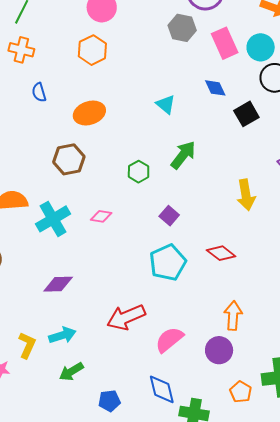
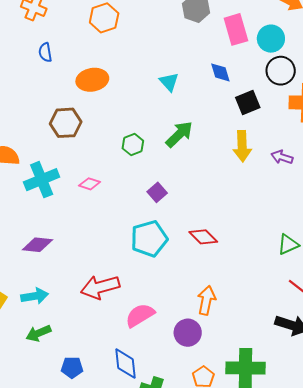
yellow arrow: (246, 195) -> (242, 146), moved

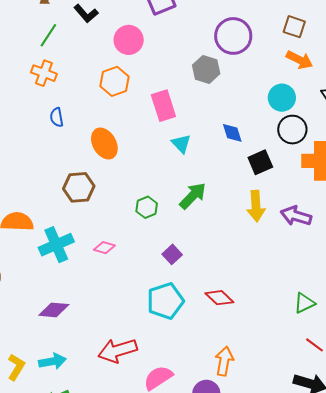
pink rectangle: (236, 29) -> (163, 106), moved
orange ellipse: (92, 80) -> (104, 144), turned 72
purple arrow: (282, 157) -> (296, 216), size x1.4

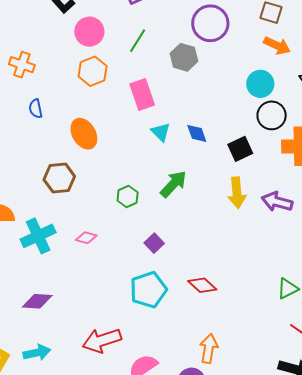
green line: (48, 35) -> (138, 41), moved
pink circle: (129, 40) -> (89, 32), moved
blue diamond: (232, 133) -> (197, 133), moved

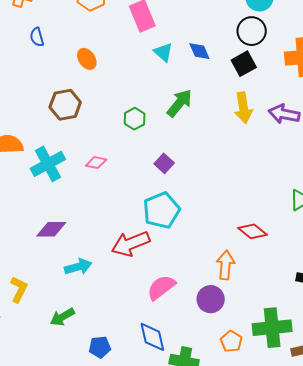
black circle: (272, 115) -> (252, 31), moved
orange ellipse: (84, 134) -> (87, 59), size x0.7
red diamond: (202, 285) -> (252, 231), moved
red arrow: (102, 340) -> (131, 244), moved
cyan arrow: (37, 353) -> (78, 267), moved

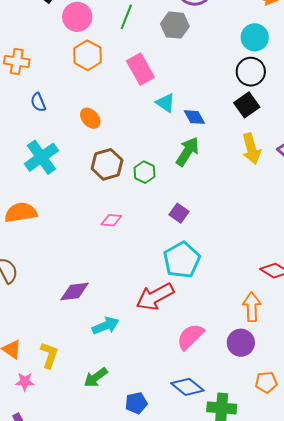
blue diamond: (199, 51) -> (194, 117), moved
brown hexagon: (65, 105) -> (107, 164), moved
cyan cross: (48, 164) -> (41, 157), moved
blue diamond: (152, 337) -> (187, 387), turned -32
orange pentagon: (231, 341) -> (266, 382), turned -30

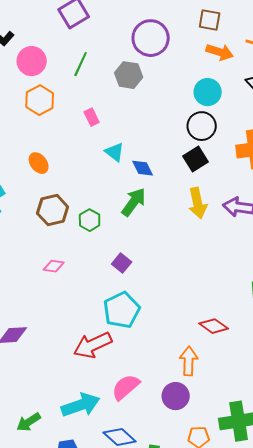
pink rectangle: (140, 69) -> (92, 117), size x0.6
cyan arrow: (106, 326) -> (81, 405), moved, size x1.4

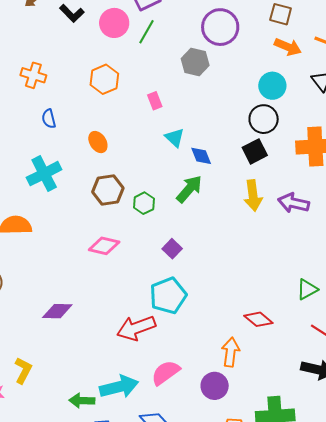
pink circle: (32, 61) -> (114, 23), moved
green line: (81, 64) -> (147, 32), moved
pink diamond: (54, 266) -> (104, 246), size x1.4
green arrow: (29, 422) -> (82, 401), moved, turned 30

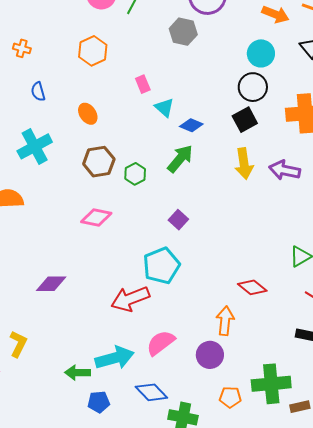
orange cross: (33, 75) -> (22, 48), size x0.7
pink rectangle: (155, 101) -> (143, 84), moved
blue diamond: (201, 156) -> (191, 125), turned -45
purple square: (172, 249) -> (178, 220), moved

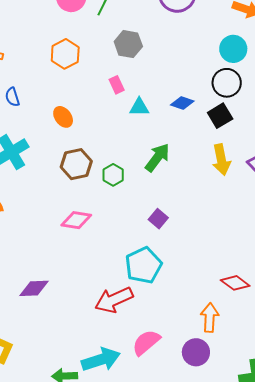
gray hexagon: (183, 32) -> (128, 44), moved
cyan triangle: (164, 108) -> (139, 107), turned -40
blue diamond: (191, 125) -> (182, 103), moved

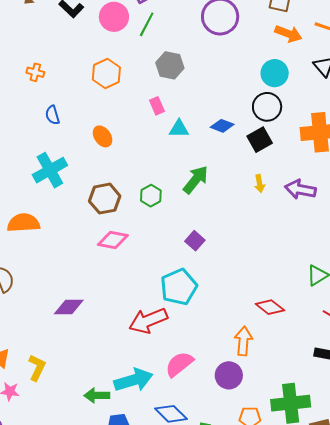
yellow arrow: (221, 160) -> (260, 184), size x0.6
brown hexagon: (76, 164) -> (105, 199), moved

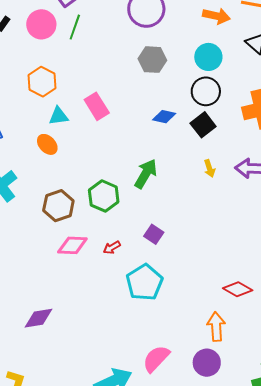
gray hexagon: (170, 65) -> (152, 60), moved
pink rectangle: (157, 106) -> (97, 106), size x1.5
cyan triangle: (179, 129) -> (59, 116), moved
green hexagon: (151, 196) -> (104, 196), size x1.4
red arrow: (148, 321) -> (112, 247), moved, size x0.5

